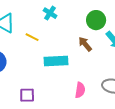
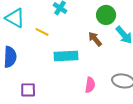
purple square: (27, 95) -> (28, 90), moved

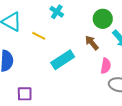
cyan rectangle: (66, 56) -> (63, 60), turned -30
pink semicircle: (90, 85) -> (106, 66), moved

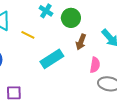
green circle: (103, 19) -> (71, 18), moved
brown arrow: (92, 43) -> (81, 42), turned -119

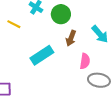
yellow line: (28, 35) -> (14, 24), moved

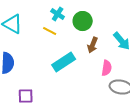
yellow line: (14, 24) -> (50, 31), moved

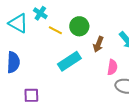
cyan cross: (58, 14) -> (40, 13), moved
green circle: (83, 21) -> (79, 26), moved

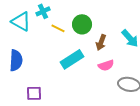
cyan cross: (40, 13) -> (43, 11), turned 32
pink semicircle: (112, 67) -> (106, 65), moved, turned 63

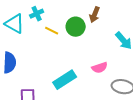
brown arrow: (101, 42) -> (95, 15), moved
cyan rectangle: (72, 59) -> (65, 80), moved

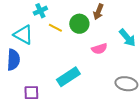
cyan triangle: (15, 24) -> (23, 35), moved
pink semicircle: (100, 68) -> (99, 49), moved

